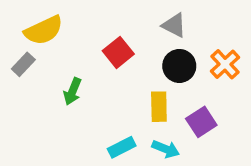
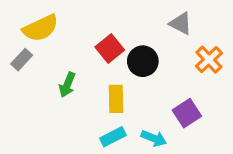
gray triangle: (174, 25) -> (181, 23), moved
black circle: (179, 66) -> (143, 61), moved
yellow rectangle: (159, 107) -> (116, 99), moved

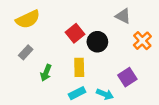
gray rectangle: (22, 60) -> (26, 52), moved
green arrow: (67, 85) -> (46, 73), moved

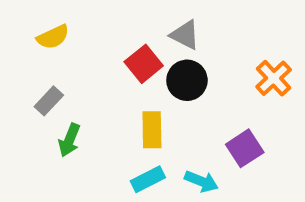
gray triangle: (123, 16) -> (185, 35), moved
yellow semicircle: (28, 19) -> (53, 37), size x0.7
green arrow: (46, 73) -> (69, 140), moved

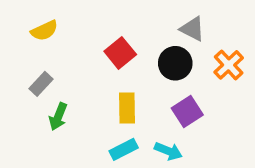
gray triangle: (185, 35) -> (192, 29), moved
black circle: (187, 80) -> (175, 63), moved
purple square: (245, 148) -> (187, 111), moved

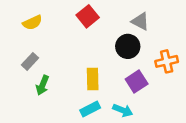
red square: (120, 53) -> (88, 16), moved
orange cross: (229, 65) -> (167, 61), moved, turned 30

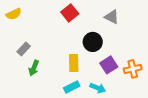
yellow semicircle: (32, 23) -> (14, 14), moved
black circle: (128, 46) -> (93, 42), moved
orange cross: (167, 61) -> (133, 69), moved

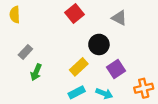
yellow semicircle: (14, 14) -> (15, 15), turned 112
yellow rectangle: (74, 63) -> (79, 67), turned 48
orange cross: (133, 69) -> (144, 88), moved

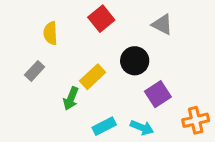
yellow semicircle: (15, 15) -> (50, 33), moved
yellow rectangle: (79, 67) -> (93, 77), moved
green arrow: (36, 72) -> (71, 99), moved

